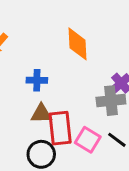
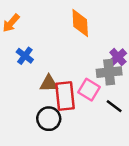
blue cross: (37, 80) -> (25, 56), moved, turned 36
pink square: (88, 140) -> (89, 90), moved

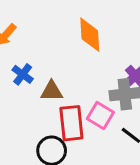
brown triangle: (49, 83) -> (52, 91), moved

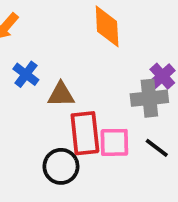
pink square: (100, 116) -> (114, 142), moved, turned -32

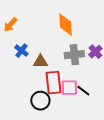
gray cross: (149, 98) -> (74, 55), moved
black line: (157, 148) -> (83, 91), moved

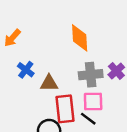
pink square: (69, 88) -> (93, 102), moved
black line: (83, 91) -> (88, 119), moved

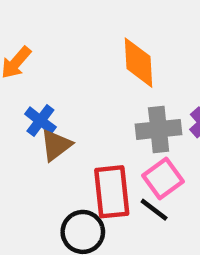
brown triangle: (49, 83) -> (56, 145), moved, turned -36
pink square: (93, 102) -> (163, 178), turned -35

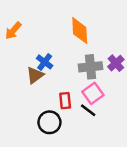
blue cross: (40, 121) -> (45, 62), moved
red rectangle: (112, 192) -> (65, 101), size x0.6

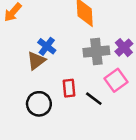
pink square: (93, 93) -> (116, 80), moved
black circle: (49, 122) -> (39, 104), moved

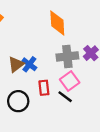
blue cross: (47, 46) -> (29, 64), moved
pink square: (116, 80) -> (70, 81), moved

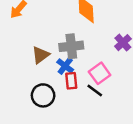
gray cross: (67, 56) -> (71, 46), moved
blue cross: (29, 64) -> (65, 66), moved

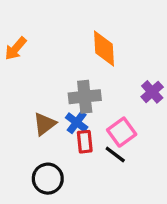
brown triangle: (41, 55) -> (45, 124), moved
black circle: (43, 95) -> (48, 179), moved

